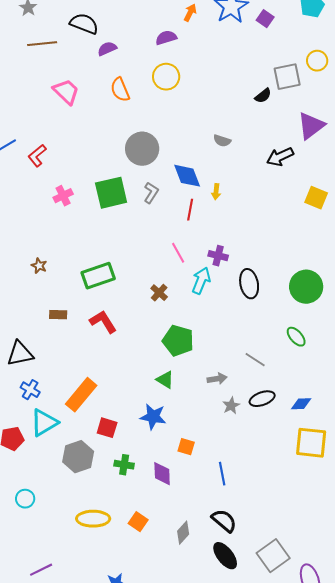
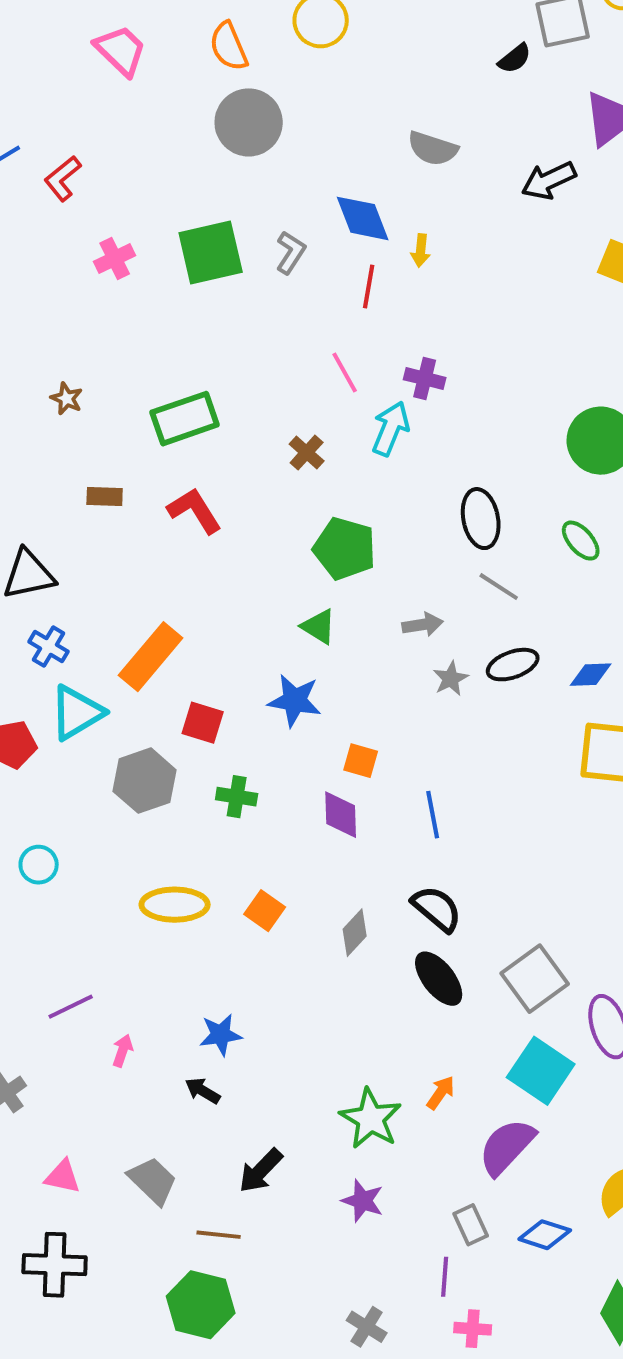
gray semicircle: (222, 141) -> (433, 148), size x1.4
gray circle: (142, 149) -> (249, 122), moved
black ellipse: (249, 284) -> (481, 519), moved
purple diamond: (162, 474) -> (341, 815), moved

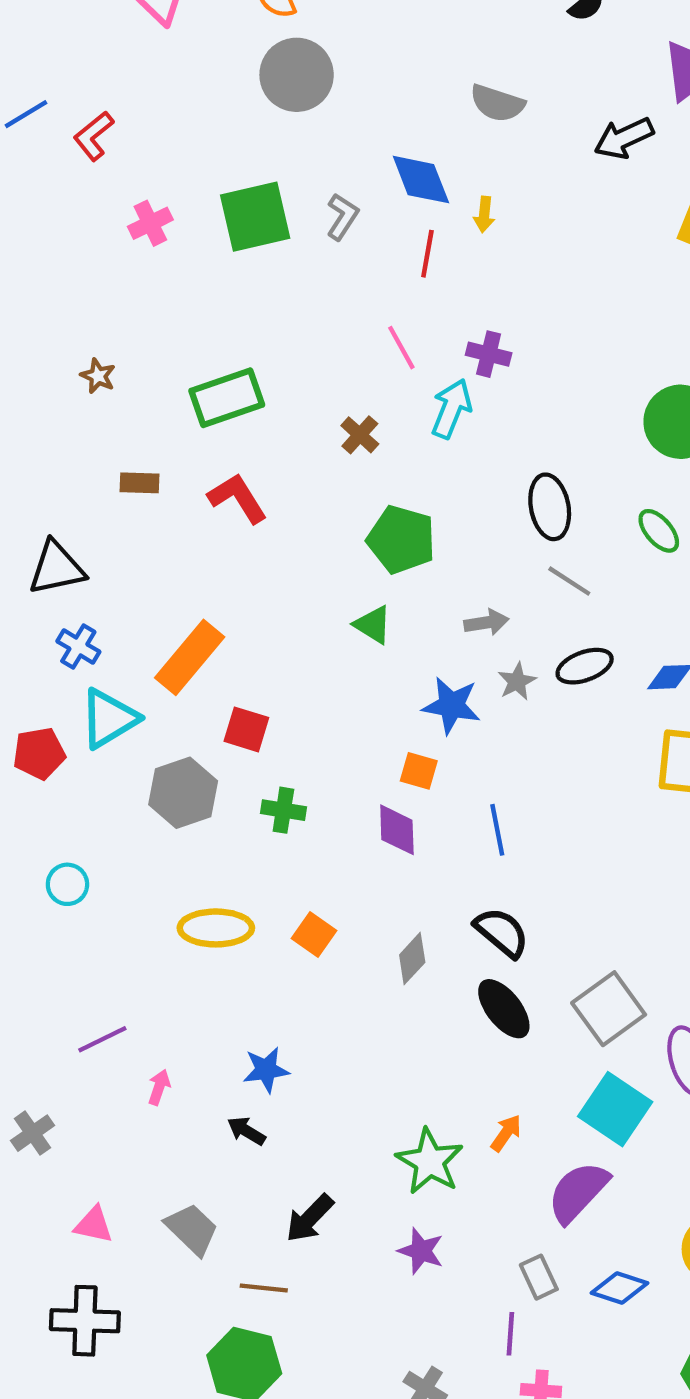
blue star: (295, 701) -> (451, 705), moved

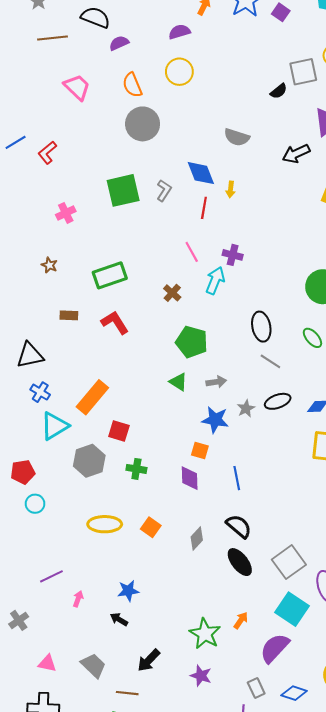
pink cross: (150, 223) -> (66, 213), moved
gray arrow: (486, 622) -> (216, 382), moved
red pentagon: (39, 753) -> (23, 472), moved

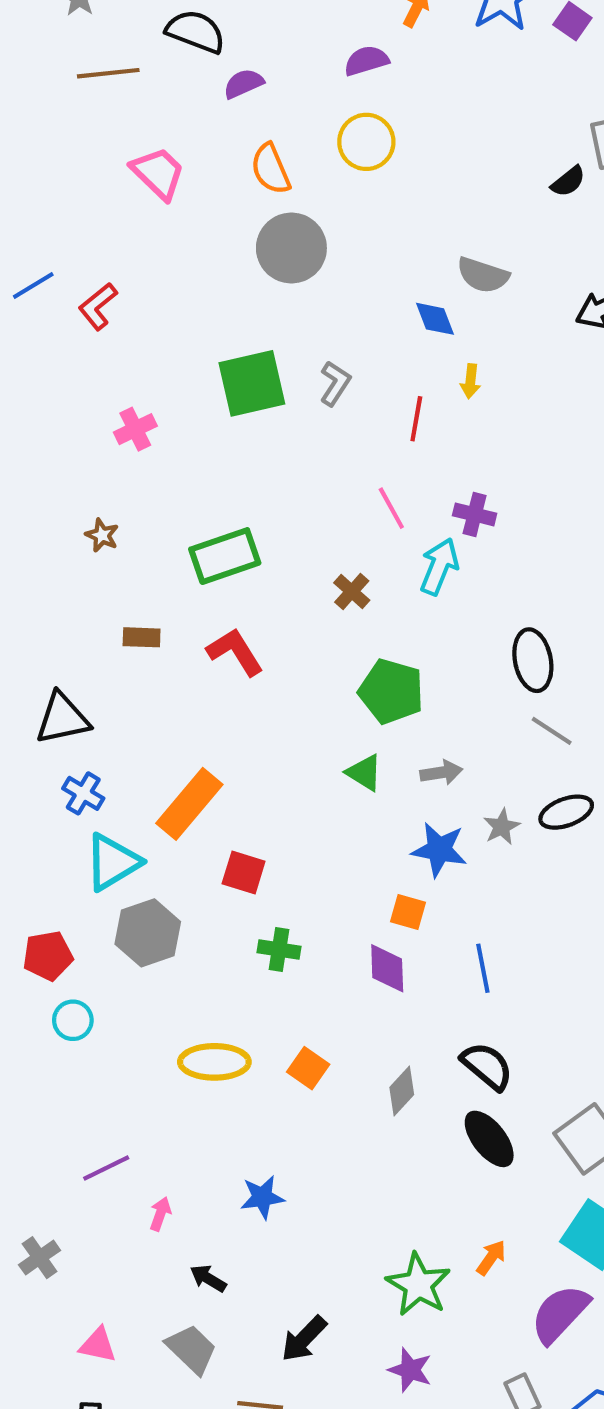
blue diamond: (201, 173) -> (435, 319), moved, size x0.7
gray hexagon: (89, 461) -> (148, 933), moved
black arrow: (119, 619) -> (208, 1278), moved

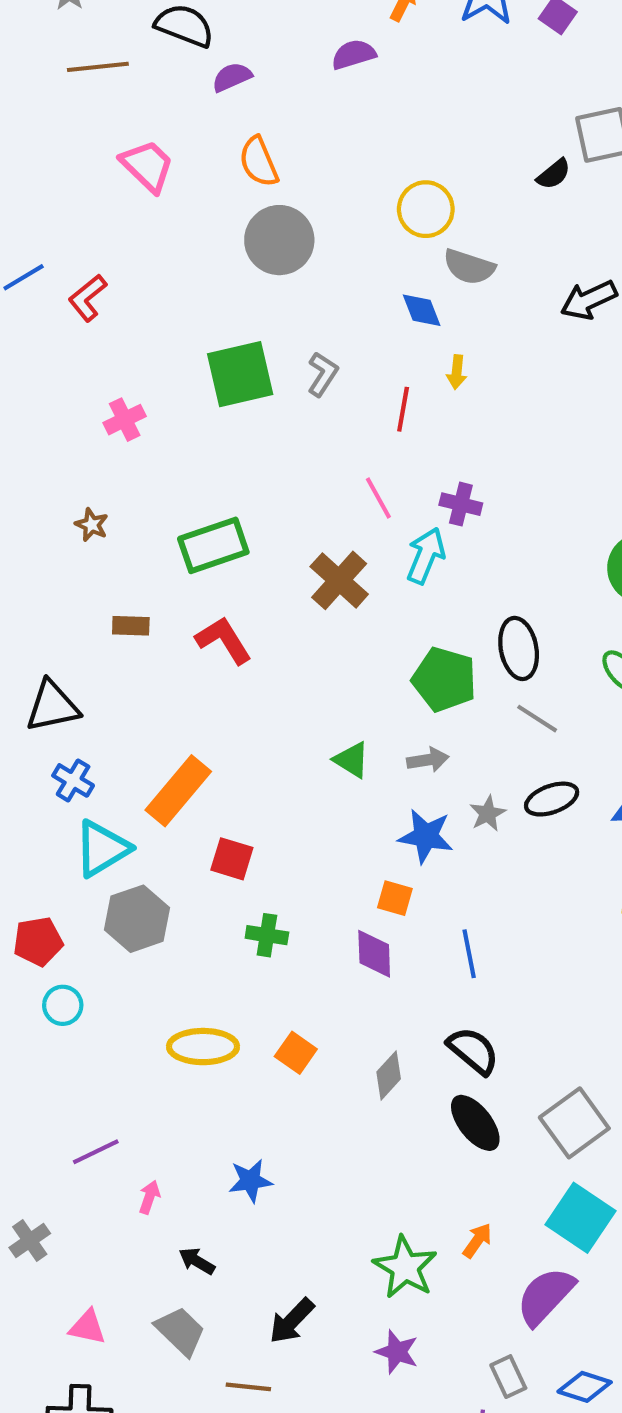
yellow circle: (366, 142) -> (426, 209), moved
brown cross: (352, 591) -> (339, 580), size x1.6
green pentagon: (391, 691) -> (444, 679), moved

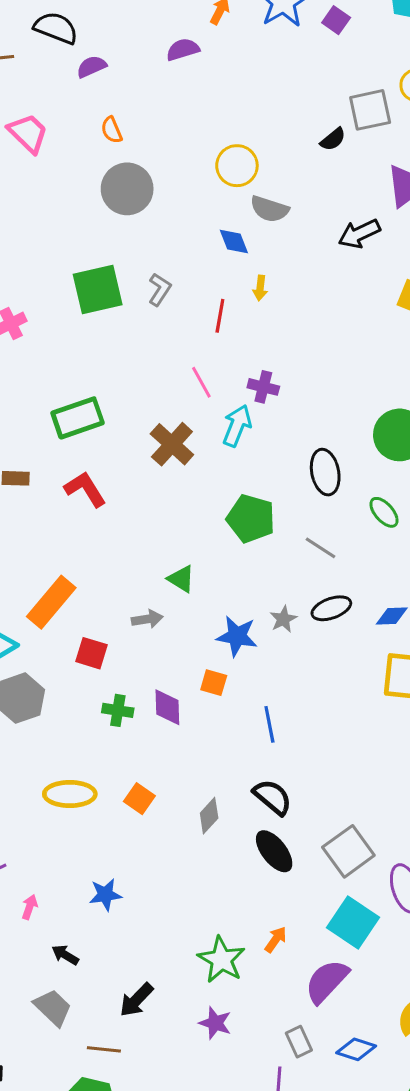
orange semicircle: (259, 162) -> (112, 130), size x0.7
black ellipse: (519, 648) -> (325, 472), moved
gray arrow: (428, 760) -> (147, 619), moved
purple diamond: (374, 954) -> (167, 707), moved

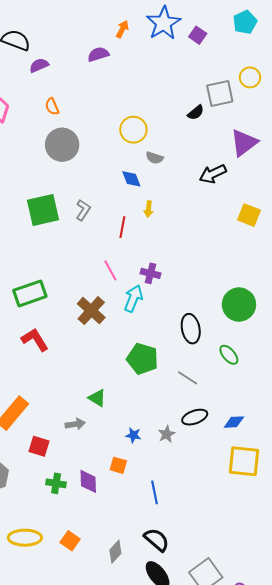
gray semicircle: (269, 209) -> (155, 158), size x0.7
gray star: (283, 619) -> (167, 434), moved
blue star: (237, 636) -> (133, 435), size x0.6

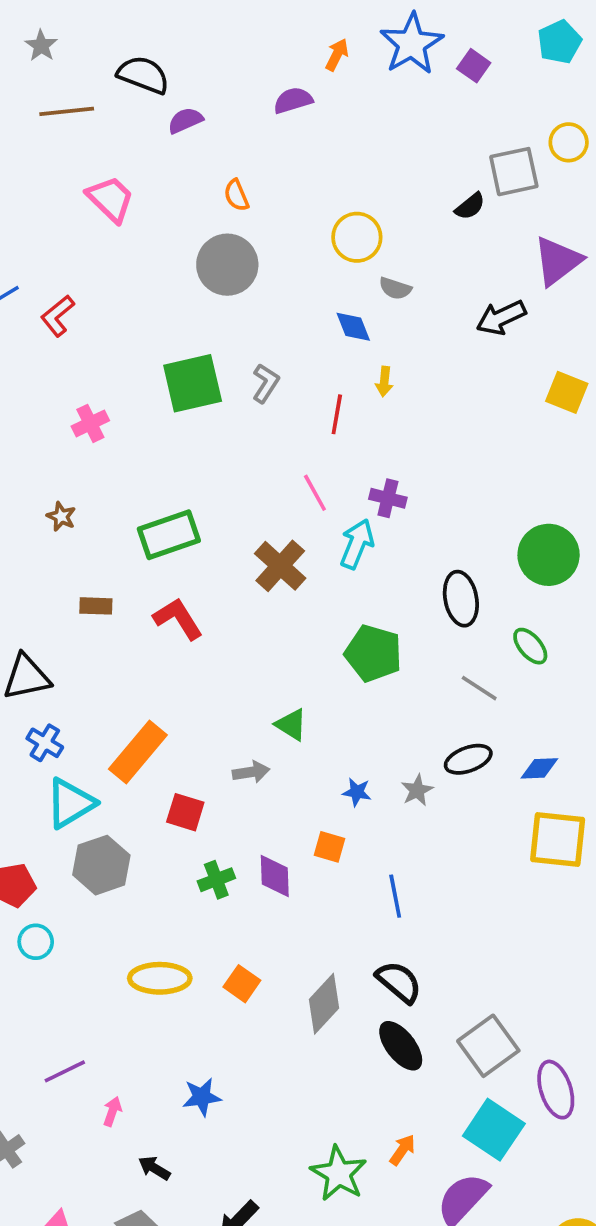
orange semicircle: (52, 107) -> (236, 195), moved
gray line: (188, 378) -> (479, 688), moved
green cross: (56, 483) -> (216, 880), turned -30
gray diamond: (115, 552) -> (324, 1004), size x1.4

